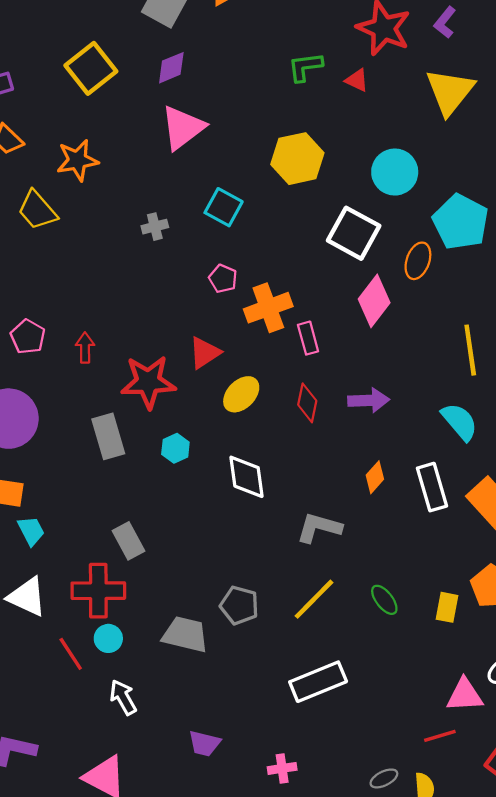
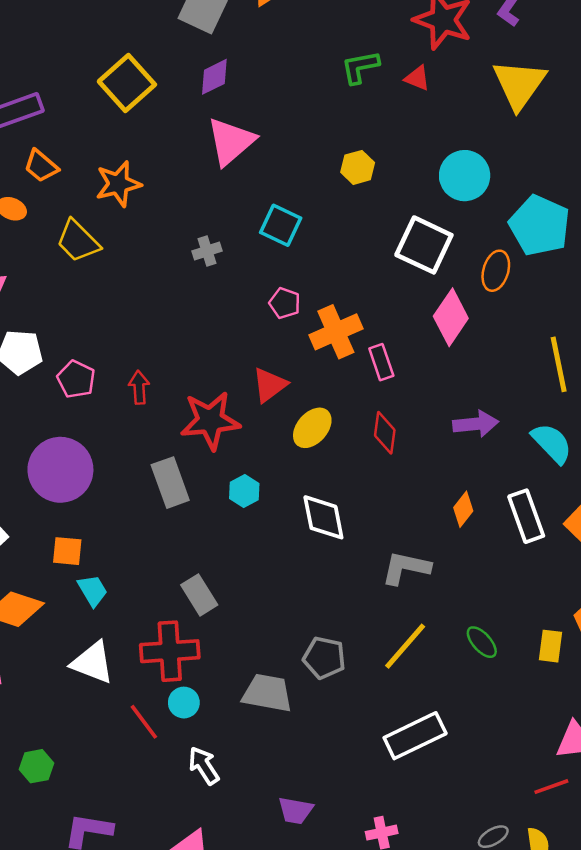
yellow hexagon: (297, 159) -> (358, 167), size x0.6
purple arrow: (369, 400) -> (476, 424), moved

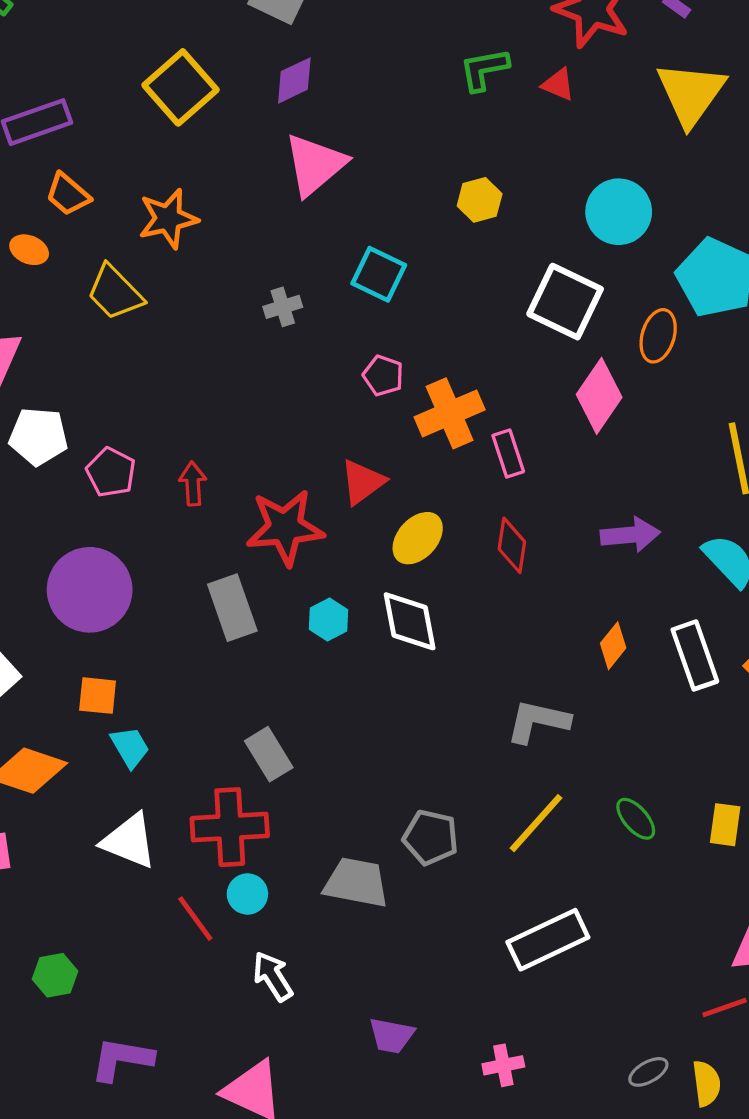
white diamond: (323, 517) -> (410, 621), moved

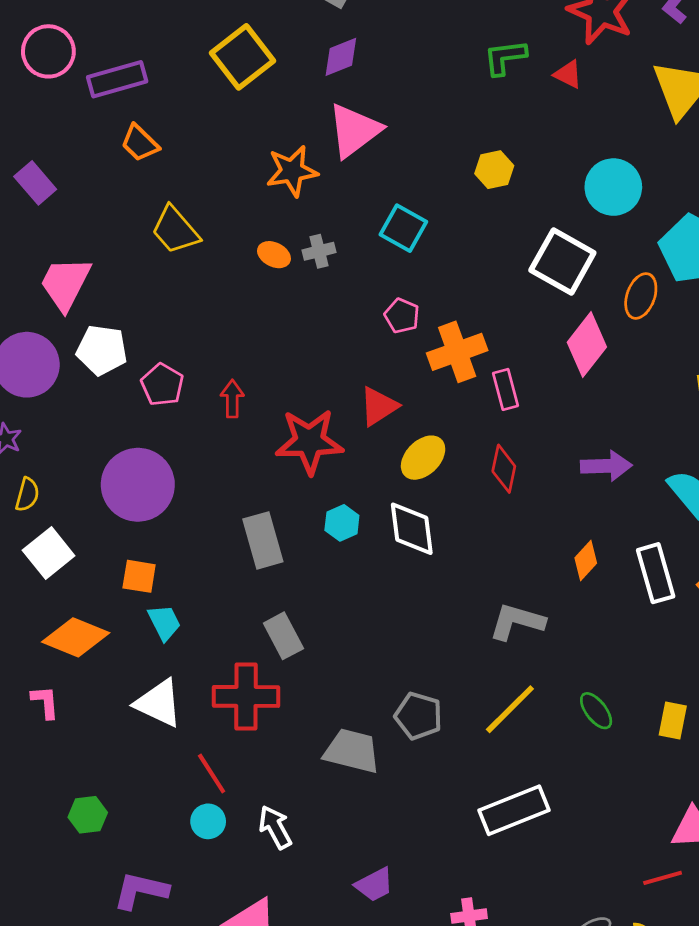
orange star: (168, 219) -> (292, 171), moved
orange ellipse: (29, 250) -> (274, 255), moved
gray rectangle: (232, 608) -> (263, 540), moved
cyan circle: (247, 894) -> (208, 821), moved
purple trapezoid: (392, 1036) -> (374, 885), turned -42

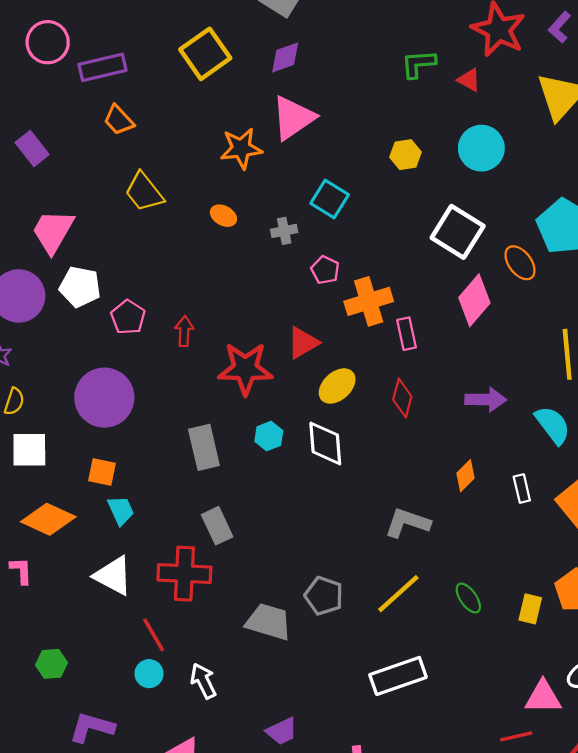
cyan circle: (613, 187) -> (481, 148), moved
gray cross: (319, 251) -> (284, 231), moved
orange ellipse: (641, 296) -> (520, 263), turned -60
white square: (49, 553) -> (29, 450), turned 36
white rectangle: (656, 573) -> (522, 489), size x0.6

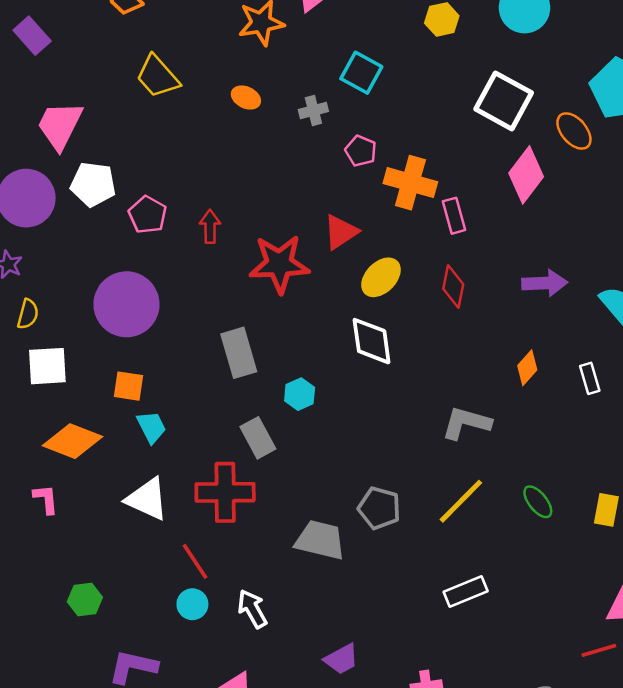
orange cross: (369, 301) -> (410, 183), turned 36
cyan hexagon: (269, 436) -> (300, 394), moved
white rectangle: (398, 676) -> (466, 591), size x0.7

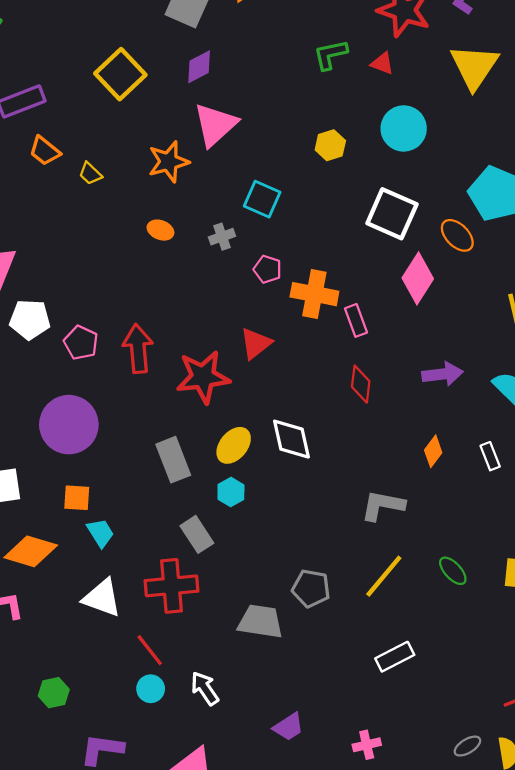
yellow trapezoid: (158, 76) -> (90, 174), moved, size x0.6
red arrow: (210, 227) -> (138, 349), size x1.6
yellow ellipse: (381, 277) -> (234, 445), moved

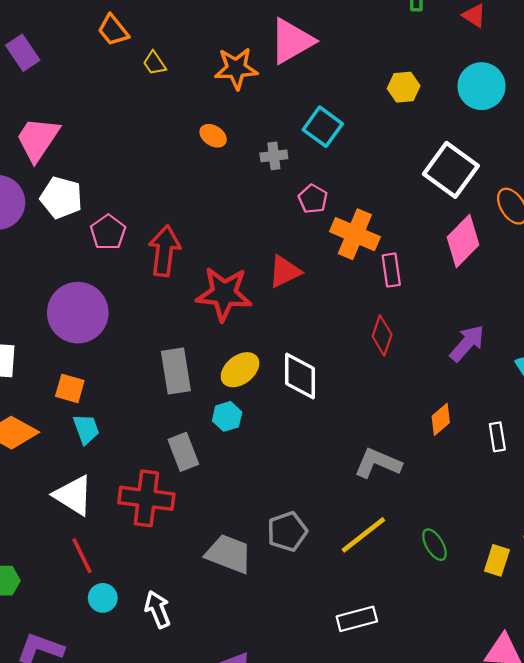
purple arrow: (443, 374) -> (467, 343), turned -54
gray pentagon: (311, 588) -> (287, 531), turned 30
red line: (150, 650) -> (82, 556), moved

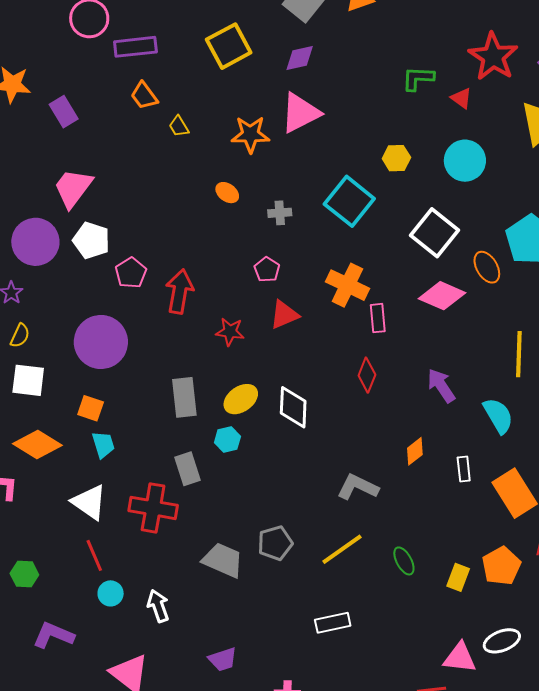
cyan square: (323, 127) -> (349, 201), moved, size x1.4
pink pentagon: (313, 199) -> (267, 270), moved
pink diamond: (463, 241) -> (442, 296), turned 66
red star: (224, 294) -> (230, 332), size x0.6
purple arrow: (467, 343) -> (441, 386), turned -78

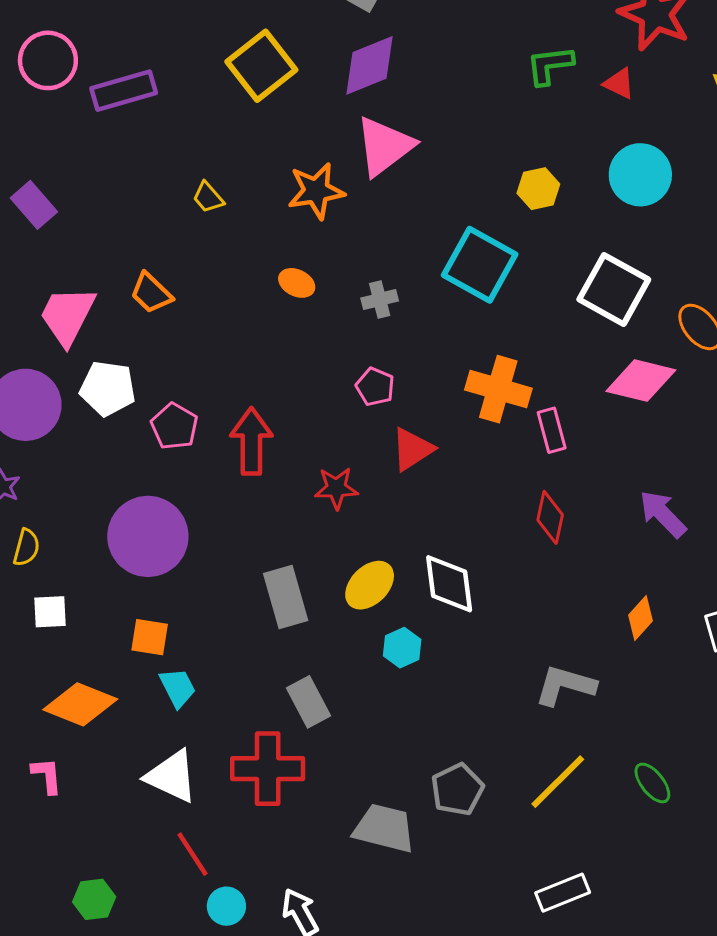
purple diamond: (300, 58) -> (369, 65), size x1.4
orange trapezoid: (144, 96) -> (151, 293), moved
white square: (28, 380) -> (50, 612), size x0.7
cyan hexagon: (227, 440) -> (402, 648), moved

